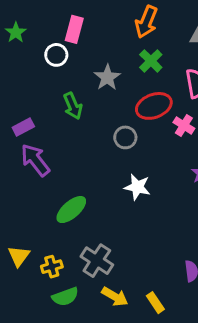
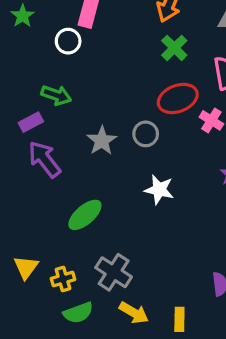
gray star: (107, 77) -> (102, 141), moved
green arrow: (73, 106) -> (56, 95), moved, turned -48
yellow rectangle: (155, 303) -> (179, 319), turned 35

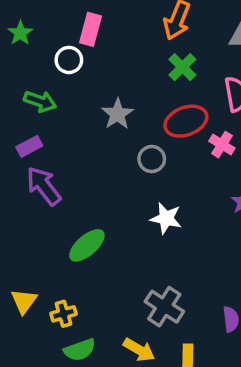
green arrow: (56, 95) -> (40, 101), moved
gray star: (102, 141) -> (118, 114), moved
gray cross: (114, 272) -> (164, 307), moved

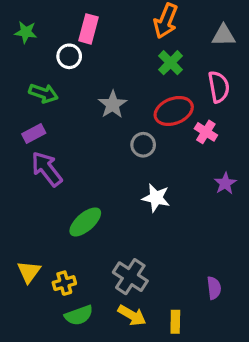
green star: (20, 33) -> (26, 32), turned -30
gray cross: (164, 307) -> (130, 277), moved

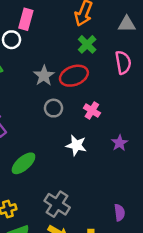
red ellipse: (174, 111) -> (74, 76), moved
pink cross: (206, 132) -> (92, 110), moved
gray circle: (143, 145) -> (54, 108), moved
purple star: (225, 183) -> (120, 143), moved

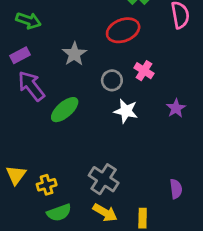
gray star: (44, 76) -> (74, 54), moved
gray circle: (54, 108) -> (112, 80), moved
green ellipse: (23, 163) -> (65, 110), moved

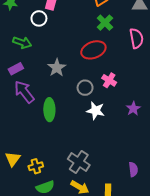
green ellipse: (65, 110) -> (49, 110), turned -50

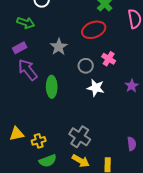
yellow triangle: (13, 159) -> (17, 134), turned 42

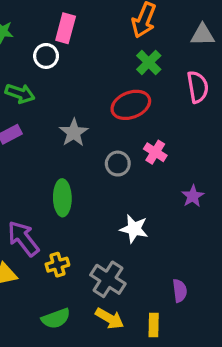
purple arrow: (28, 70) -> (23, 239), moved
white star: (96, 88) -> (134, 229), moved
yellow cross: (39, 141) -> (57, 265), moved
purple semicircle: (132, 144) -> (180, 291), moved

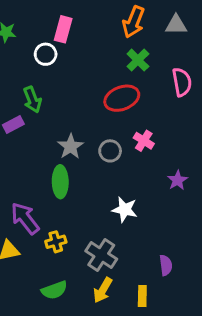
gray triangle: (203, 35) -> (176, 25), moved
green arrow: (20, 93) -> (32, 100), moved, turned 50
gray star: (74, 133) -> (70, 147), moved
yellow arrow: (110, 318) -> (103, 290), turned 90

